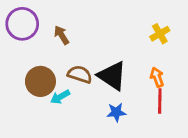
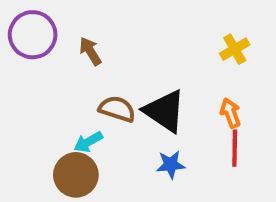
brown circle: (40, 81) -> (76, 175), moved

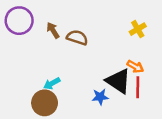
brown semicircle: (117, 109) -> (77, 38), moved
black triangle: (165, 111) -> (118, 81), moved
orange arrow: (231, 113) -> (135, 67), turned 140

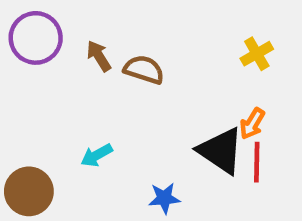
orange arrow: (135, 67) -> (252, 124), turned 91
blue star: (100, 97) -> (164, 198), moved
brown circle: (45, 103) -> (29, 191), moved

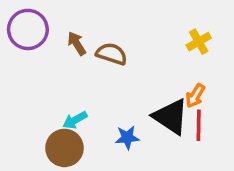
brown circle: (29, 191) -> (64, 148), moved
blue star: (164, 198) -> (127, 138), moved

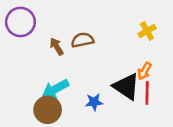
brown arrow: (77, 43) -> (57, 46), moved
brown semicircle: (112, 54) -> (82, 40), turned -30
cyan arrow: (75, 120) -> (55, 89), size x1.5

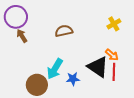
brown arrow: (57, 46) -> (22, 36), moved
orange arrow: (144, 71) -> (112, 55), turned -80
cyan arrow: (55, 89) -> (55, 69), moved, turned -30

